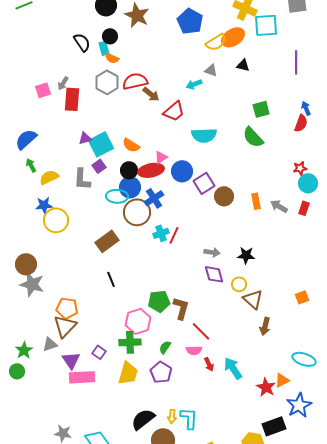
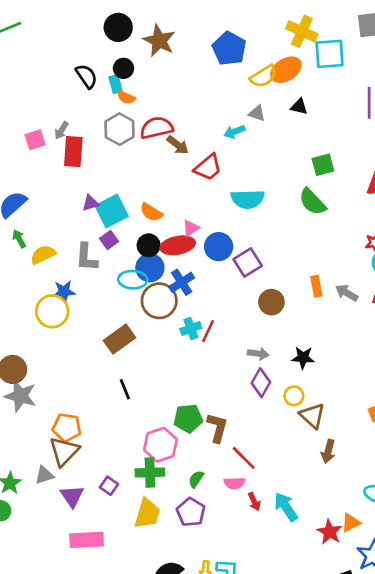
brown circle: (224, 196) -> (271, 302), moved
blue star: (44, 205) -> (64, 292), moved
purple diamond: (214, 274) -> (261, 383), turned 45
pink rectangle: (82, 377) -> (87, 540), moved

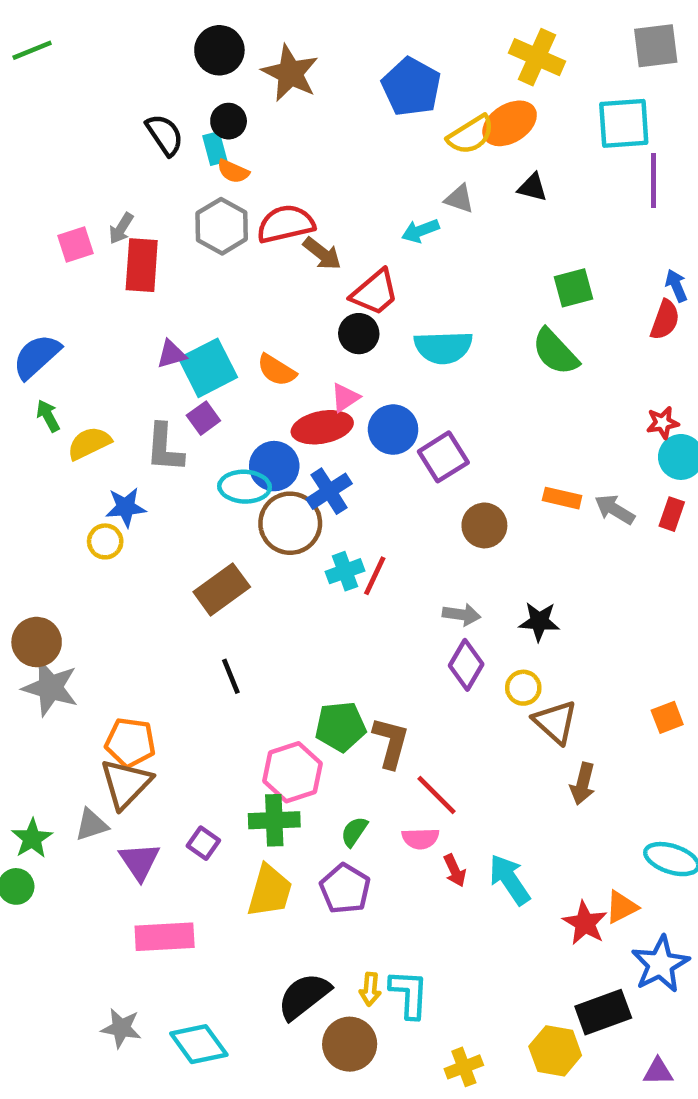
cyan square: (330, 54) -> (624, 123), moved
black circle: (149, 245) -> (359, 334), moved
orange rectangle: (316, 286) -> (562, 498), turned -66
yellow circle: (52, 311) -> (105, 541), size x0.6

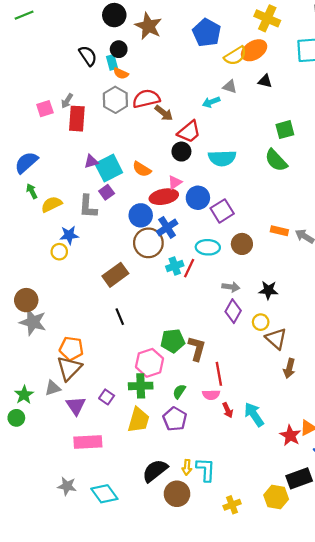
cyan ellipse: (245, 487) -> (208, 247), moved
red line: (436, 795) -> (219, 374), turned 35

